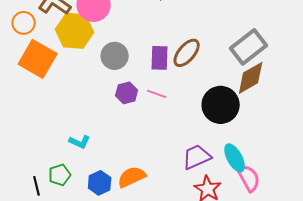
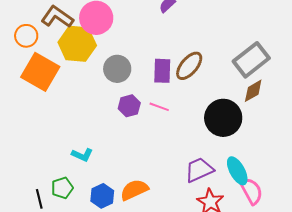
brown diamond: (251, 78) -> (253, 91), size x0.7

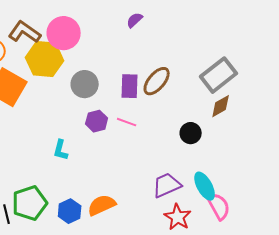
black circle: (223, 118) -> (191, 133), size x0.6
cyan L-shape: (82, 155) -> (61, 150), moved, turned 80
green pentagon: (62, 188) -> (30, 203), size x1.6

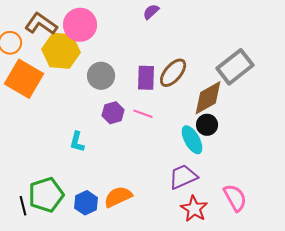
brown diamond: (221, 106) -> (208, 98), moved, size x1.5
cyan ellipse: (205, 186) -> (192, 140), moved

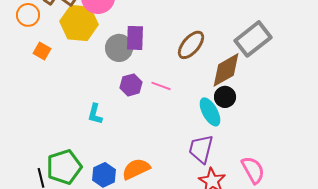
purple rectangle: (146, 78) -> (135, 38), moved
orange square: (24, 79) -> (42, 51), size x0.5
purple trapezoid: (183, 177) -> (201, 149), turned -52

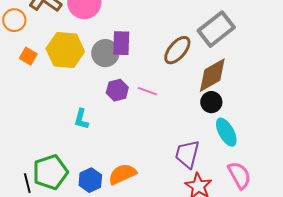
yellow hexagon: (79, 23) -> (65, 50), moved
gray rectangle: (253, 39) -> (216, 29), moved
cyan ellipse: (210, 112) -> (226, 132), moved

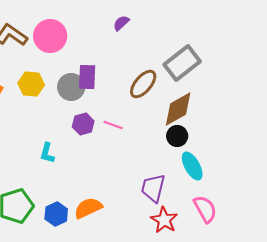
yellow hexagon: (65, 50) -> (31, 84), size x0.7

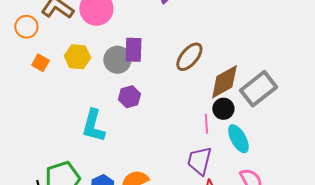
gray rectangle: (182, 63) -> (258, 89), moved
pink line: (113, 125) -> (206, 124), moved, turned 66
cyan L-shape: (47, 153) -> (93, 126), size x1.6

